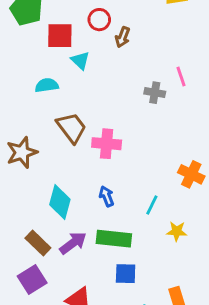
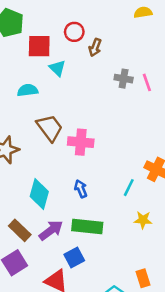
gray cross: (155, 93) -> (124, 79), moved
cyan line: (152, 205) -> (129, 188), moved
blue square: (126, 274) -> (74, 258), moved, turned -30

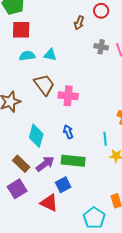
red circle: (74, 32) -> (101, 11), moved
red square: (39, 46) -> (21, 30), moved
cyan triangle: (57, 68) -> (50, 55), moved, turned -32
cyan line: (129, 188) -> (105, 139), moved, turned -32

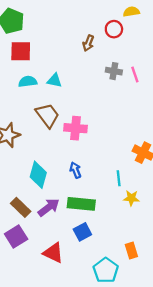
blue square: (63, 185) -> (82, 232), moved

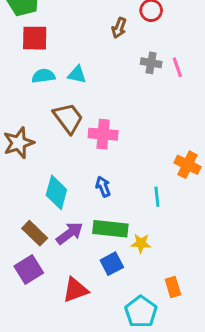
yellow star: (131, 198) -> (141, 243), moved
red triangle: (53, 253) -> (75, 290), turned -45

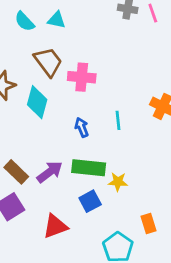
cyan semicircle: (43, 76) -> (25, 21), turned -125
cyan diamond: (56, 192) -> (37, 102), moved
cyan line: (157, 197) -> (118, 120), moved

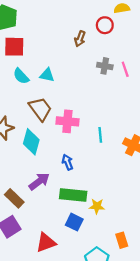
cyan line: (118, 120) -> (100, 135), moved
purple arrow: (50, 172) -> (39, 181), moved
blue square: (90, 201) -> (74, 222), turned -36

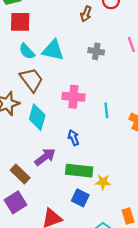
gray cross: (105, 66) -> (96, 51), moved
cyan triangle: (47, 75) -> (53, 50), size x1.5
brown trapezoid: (40, 109) -> (31, 80), moved

